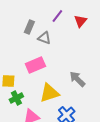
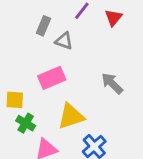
gray arrow: (77, 79) -> (112, 83), moved
green cross: (16, 98) -> (26, 123), turned -32

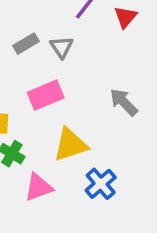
gray rectangle: (43, 26) -> (26, 44), moved, turned 36
gray triangle: (64, 41) -> (62, 47), turned 36

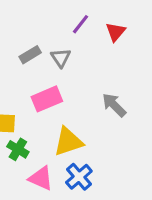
blue cross: (101, 184) -> (79, 177), moved
pink triangle: (38, 187) -> (41, 178), turned 44

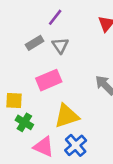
purple line: (80, 24) -> (55, 17), moved

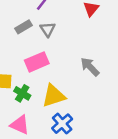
green cross: (24, 122) -> (22, 93), moved
pink triangle: (44, 147) -> (20, 125), moved

